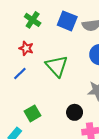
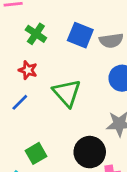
black circle: (75, 112) -> (90, 152), size x1.5

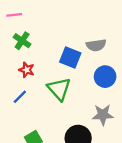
green cross: (36, 34) -> (22, 41), moved
blue square: (80, 35) -> (70, 58), moved

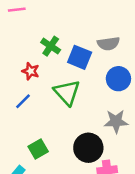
green cross: (22, 41) -> (51, 46), moved

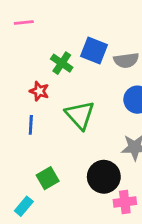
blue square: (80, 57) -> (94, 50), moved
blue line: (23, 101) -> (31, 125), turned -42

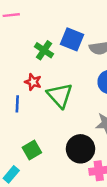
red star: (39, 91) -> (33, 82), moved

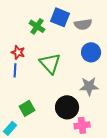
red star: (33, 82) -> (18, 52), moved

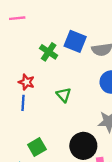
green triangle: (50, 63) -> (64, 95), size x0.6

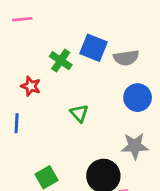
red star: (26, 82) -> (31, 86), moved
blue line: (23, 103) -> (17, 123), moved

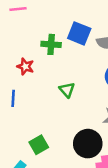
green cross: (61, 61) -> (51, 44), turned -30

